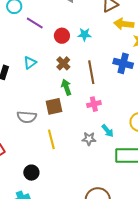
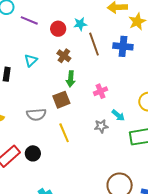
brown line: (91, 72) -> (94, 44), moved
green arrow: (66, 87) -> (71, 79), turned -147
black circle: (31, 173) -> (33, 153), moved

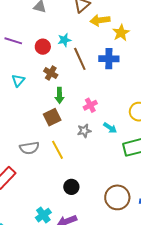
gray semicircle: (36, 114) -> (29, 148), moved
gray star: (101, 126) -> (84, 131), moved
black circle: (33, 153) -> (71, 187), moved

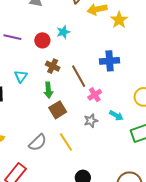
brown line: (80, 59) -> (79, 76), moved
blue cross: (109, 59) -> (110, 61), moved
green arrow: (59, 95) -> (48, 90), moved
gray semicircle: (29, 148) -> (38, 142), turned -30

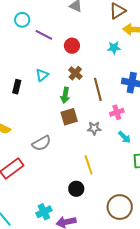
cyan star: (63, 32) -> (114, 48), moved
pink cross: (95, 95) -> (117, 112), moved
gray star: (91, 121) -> (94, 128), moved
yellow line: (66, 142) -> (89, 165), moved

